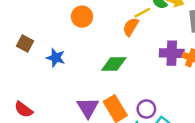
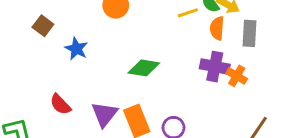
orange semicircle: (131, 27) -> (217, 28), moved, turned -36
red semicircle: (24, 110) -> (60, 104), moved

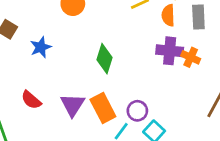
blue star: (76, 49) -> (41, 47), turned 30
green diamond: (144, 68) -> (105, 59), turned -76

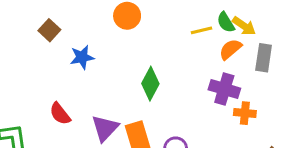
orange semicircle: (168, 15) -> (230, 49), turned 40
orange cross: (191, 57) -> (245, 113), moved, turned -30

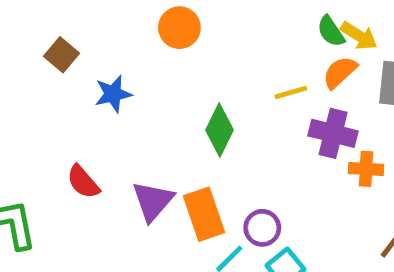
yellow line: (202, 30) -> (291, 92), moved

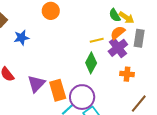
green diamond: (220, 130) -> (91, 63), moved
purple cross: (333, 133) -> (118, 48), moved, turned 36
purple circle: (262, 228) -> (82, 97), size x1.6

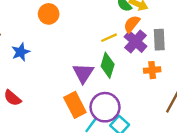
gray rectangle: (139, 38) -> (159, 40), moved
purple triangle: (36, 84) -> (83, 73), moved

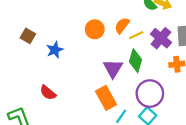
orange circle: (49, 14) -> (95, 29), moved
orange semicircle: (132, 24) -> (122, 25), moved
purple circle: (105, 107) -> (150, 94), moved

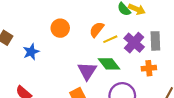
orange circle: (95, 29) -> (60, 28), moved
green diamond: (136, 61) -> (109, 64), turned -55

